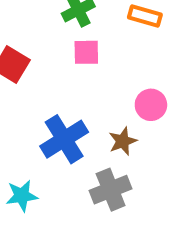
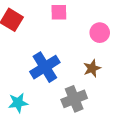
pink circle: (151, 105) -> (100, 33), moved
brown star: (123, 141) -> (92, 68), moved

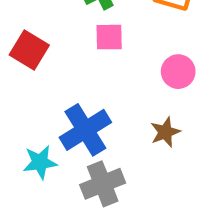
gray cross: (74, 99) -> (103, 184), moved
cyan star: (18, 103) -> (40, 162), moved

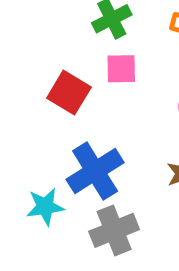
red square: (29, 50) -> (69, 93), moved

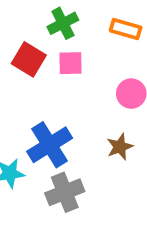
red square: (69, 93) -> (29, 59), moved

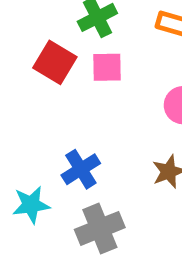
blue cross: (50, 145) -> (81, 169), size x0.7

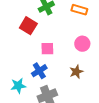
pink square: (107, 67) -> (47, 49), moved

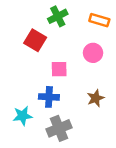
pink circle: (82, 44) -> (93, 53), moved
blue cross: (39, 71) -> (49, 97), turned 35

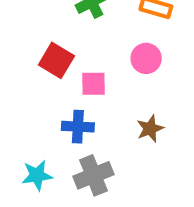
red square: (35, 40) -> (56, 60), moved
cyan star: (23, 116) -> (37, 175), moved

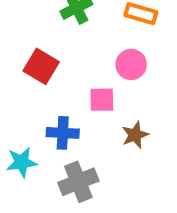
pink square: (93, 84) -> (102, 100), moved
cyan star: (37, 175) -> (22, 162), moved

